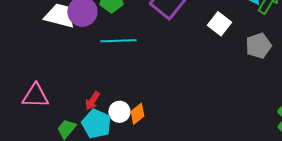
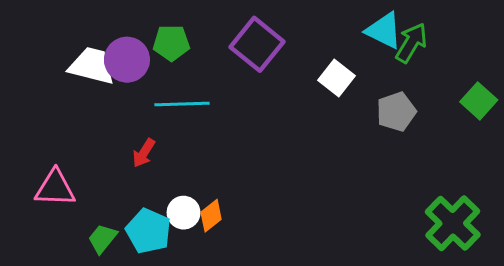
red arrow: (92, 101) -> (144, 153), moved

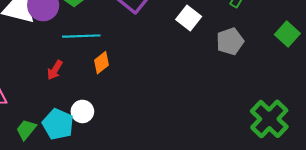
orange diamond: (211, 216) -> (102, 63), moved

